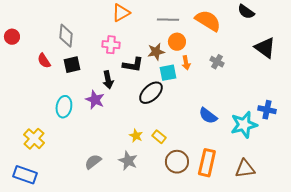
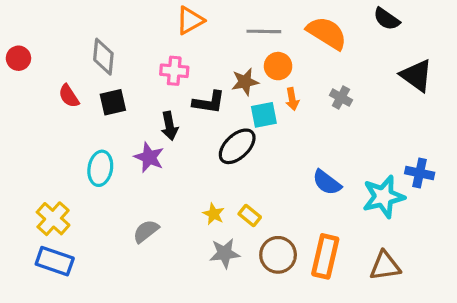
gray star: (128, 161) -> (225, 253), moved, turned -30
gray semicircle: (93, 162) -> (146, 231), moved
blue rectangle: (25, 175) -> (55, 261), moved

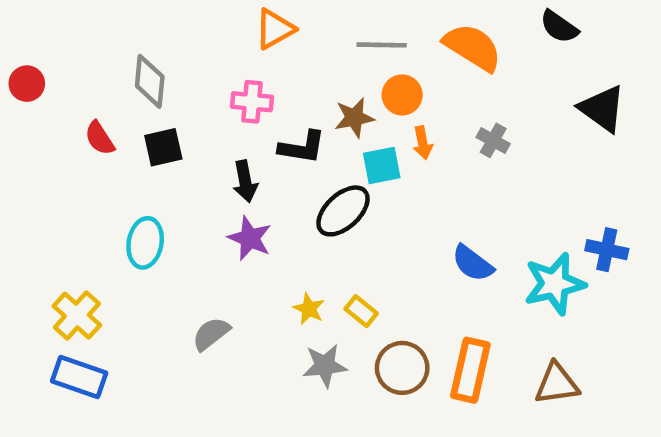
purple star: (149, 157) -> (250, 238), moved

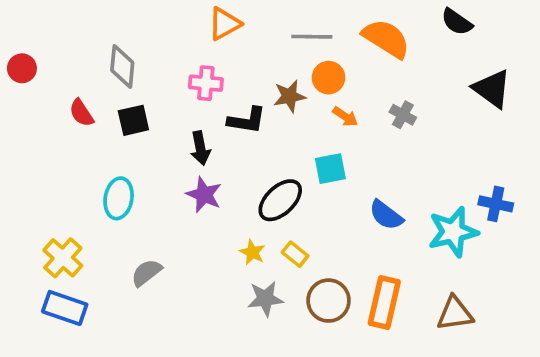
orange arrow: (423, 143) -> (345, 117), turned -45
cyan square: (382, 165) -> (330, 169), moved
black ellipse: (343, 211) -> (280, 200), moved
gray semicircle: (211, 334) -> (146, 273), moved

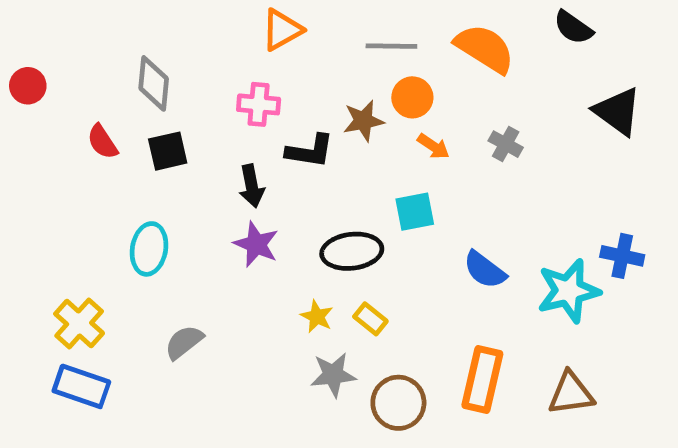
black ellipse: (280, 200) -> (352, 251), turned 36
brown circle: (329, 301) -> (398, 403), moved

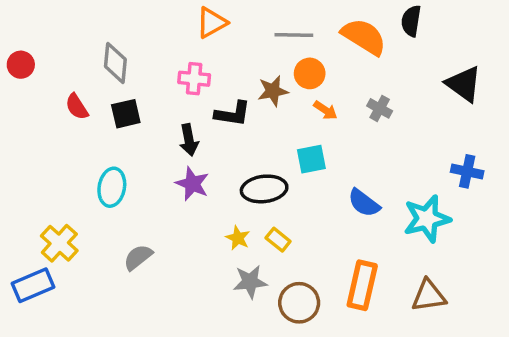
black semicircle: (573, 27) -> (411, 21), moved, turned 64
blue cross: (622, 256) -> (467, 171), moved
blue rectangle: (81, 386) -> (33, 285), moved, turned -42

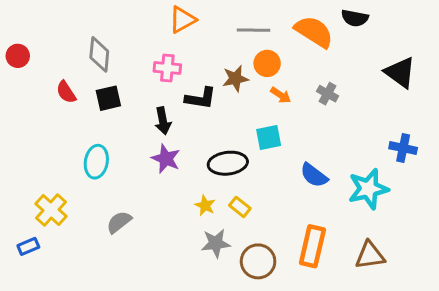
black semicircle: (411, 21) -> (355, 18), turned -88
blue rectangle: (33, 285) -> (28, 246), size x0.6

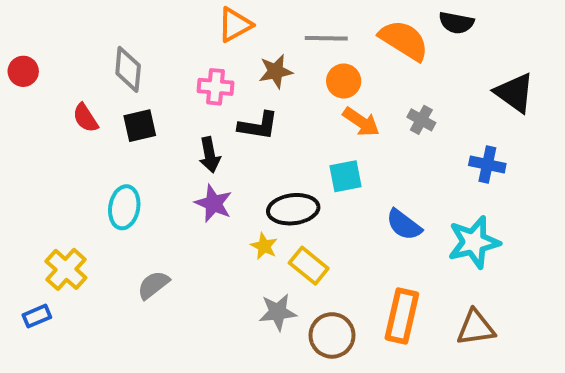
brown star: (235, 79) -> (276, 71), moved
orange arrow: (281, 95) -> (361, 122), size x1.4
blue cross: (403, 148) -> (487, 165), moved
yellow star: (205, 205) -> (264, 246), moved
yellow rectangle: (240, 207) -> (309, 266), size x1.4

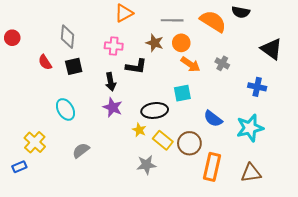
brown star: (276, 71) -> (155, 43), moved, turned 30
cyan ellipse: (124, 207) -> (65, 109), turned -40
brown circle: (332, 335) -> (189, 143), moved

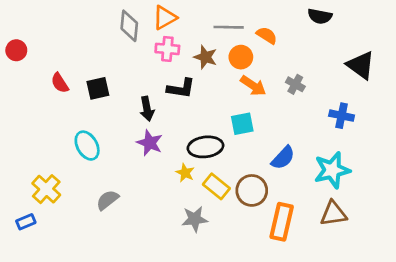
orange semicircle: (213, 21) -> (267, 35), moved, size x0.6
gray diamond: (68, 37) -> (129, 26), moved
pink cross: (114, 46) -> (167, 49), moved
blue semicircle: (213, 119) -> (283, 158), turned -84
brown triangle: (251, 173) -> (333, 214), moved

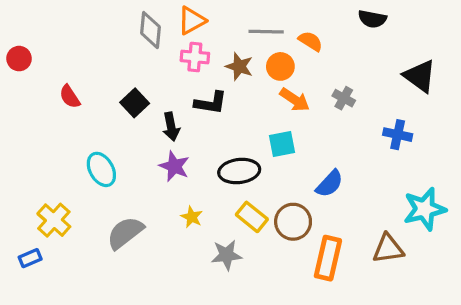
black square: (98, 88) -> (135, 103), moved, turned -30
cyan star: (332, 170) -> (425, 209), moved
yellow star: (185, 173) -> (192, 217), moved
gray semicircle: (107, 200) -> (125, 233), size x1.4

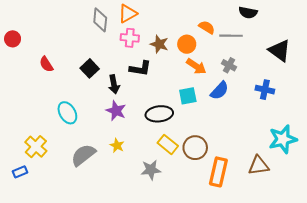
gray line: (266, 32) -> (231, 36), moved
blue semicircle: (329, 184) -> (219, 91), moved
yellow star: (192, 217) -> (117, 146), moved

